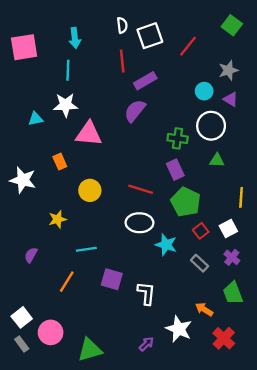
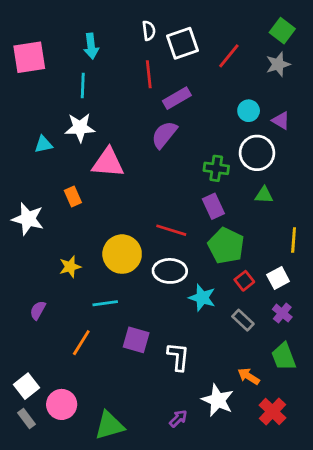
gray star: (228, 70) -> (278, 64), moved
yellow circle: (90, 190) -> (122, 254), moved, size x1.4

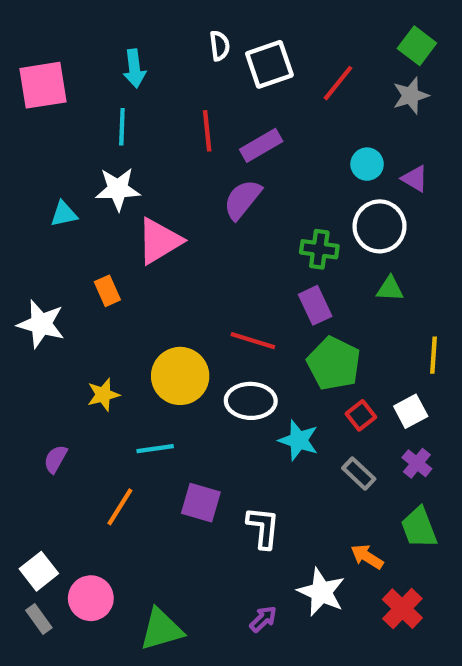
red line: (149, 74) -> (207, 131), moved
pink triangle: (108, 163) -> (159, 241), turned -36

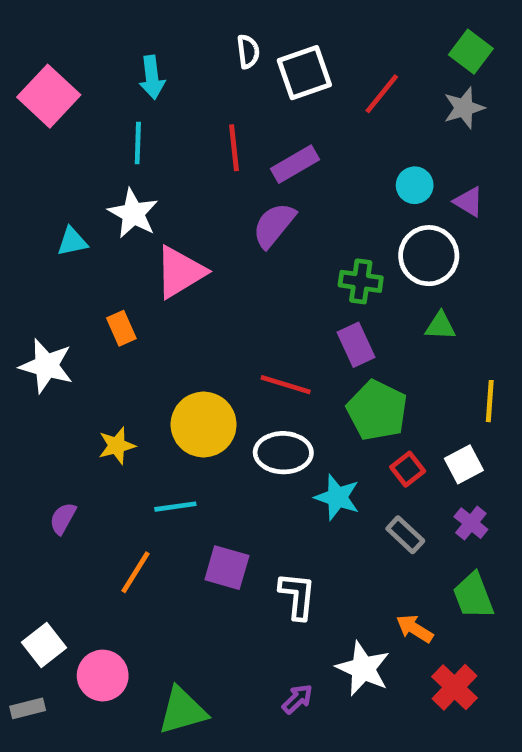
pink square: (43, 85) -> (49, 96), turned -38
white star: (118, 189) -> (133, 213), turned 30
gray rectangle: (39, 619) -> (28, 708), moved, turned -68

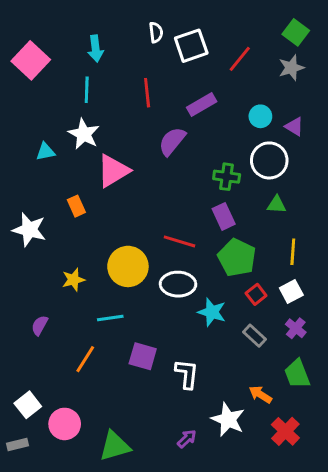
purple rectangle: (295, 164) -> (202, 105), moved
yellow line: (490, 401) -> (293, 252), moved

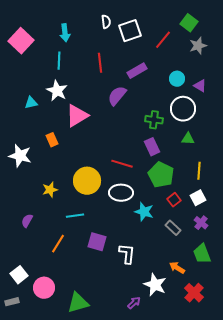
green square: (296, 32) -> (189, 23), moved
purple arrow: (187, 439) -> (134, 303), moved

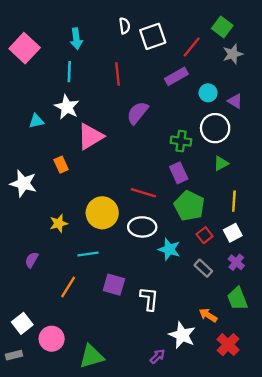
purple rectangle: (137, 71) -> (176, 76), moved
green triangle: (188, 139) -> (221, 163), turned -32

